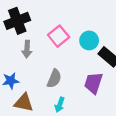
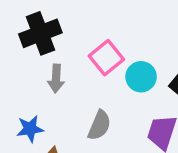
cyan circle: (89, 40) -> (141, 77), moved

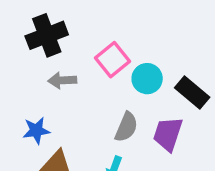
gray arrow: (56, 78) -> (62, 80), turned 84
gray semicircle: (99, 125) -> (126, 127), moved

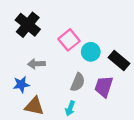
black cross: (47, 35) -> (28, 25), turned -30
gray arrow: (62, 80) -> (36, 64), moved

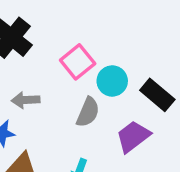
gray semicircle: (78, 82) -> (88, 112), moved
purple trapezoid: (104, 87) -> (133, 136), turned 35

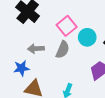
gray semicircle: (88, 112) -> (63, 50), moved

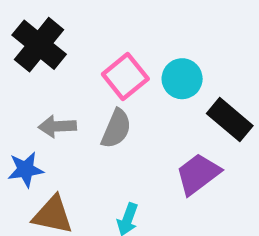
cyan circle: (87, 37) -> (182, 79), moved

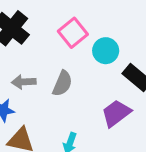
pink square: (125, 76) -> (73, 33), moved

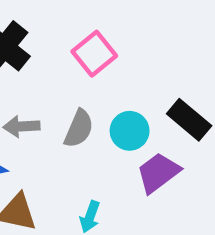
cyan circle: (106, 51) -> (130, 131), moved

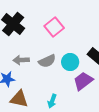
gray semicircle: (79, 129) -> (47, 61), turned 42

